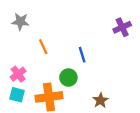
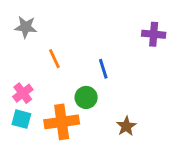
purple cross: (122, 27) -> (154, 34), turned 30

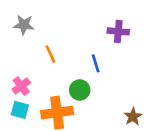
purple cross: (154, 34) -> (118, 31), moved
brown star: (126, 126) -> (133, 117), moved

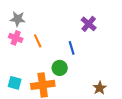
purple cross: (118, 31) -> (89, 24), turned 35
pink cross: (21, 86) -> (16, 38), moved, turned -32

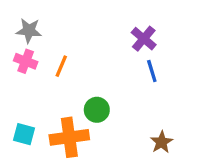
orange line: (38, 41) -> (61, 66), turned 48
blue line: (72, 48) -> (152, 71), moved

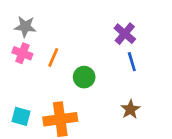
green circle: (97, 110) -> (84, 77), moved
brown star: (162, 142) -> (130, 109), moved

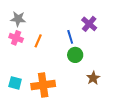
blue line: (132, 62) -> (70, 37), moved
green circle: (84, 77) -> (75, 55), moved

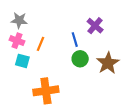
brown star: (93, 78) -> (108, 63), moved, size x1.5
cyan square: (15, 83) -> (22, 61), moved

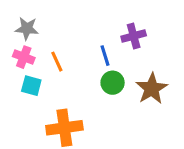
purple cross: (95, 26) -> (134, 36), turned 35
orange line: (41, 44) -> (57, 62), turned -48

